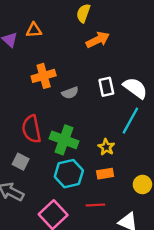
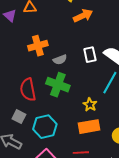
green cross: (64, 140) -> (58, 85), moved
cyan hexagon: (69, 174) -> (45, 127), moved
orange rectangle: (105, 174) -> (89, 127), size x1.5

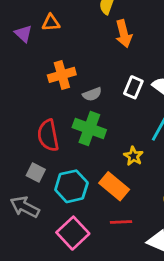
orange arrow: (83, 16) -> (124, 34), turned 102
white rectangle: (90, 55) -> (133, 87), turned 35
orange rectangle: (89, 127) -> (114, 186), moved, turned 50

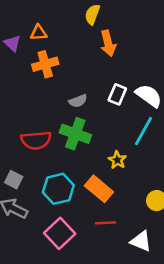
orange cross: (62, 75) -> (45, 64), moved
red semicircle: (48, 135) -> (36, 140), turned -84
gray square: (36, 173) -> (14, 180), moved

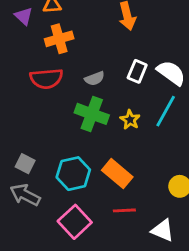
red semicircle: (36, 140) -> (46, 79), moved
yellow star: (117, 160) -> (130, 120), moved

